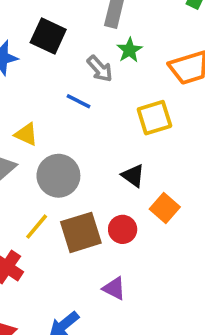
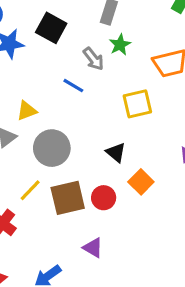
yellow triangle: (26, 134) -> (27, 111), turned -50

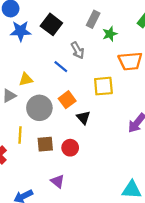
green star: (120, 45) -> (110, 34), moved
orange square: (141, 182) -> (67, 100), moved
yellow line: (30, 190) -> (20, 135), turned -49
brown square: (68, 198) -> (45, 144), size x0.7

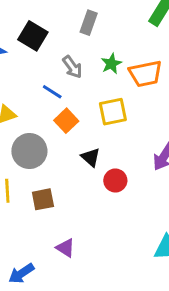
green star: (110, 34) -> (111, 64), moved
orange square: (67, 100) -> (66, 121), moved
red circle: (70, 148) -> (115, 180), moved

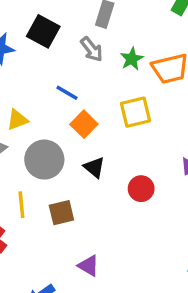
gray arrow: (72, 67) -> (92, 49), moved
black triangle: (91, 157) -> (94, 167), moved

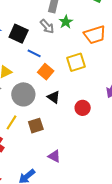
black square: (43, 31) -> (19, 34), moved
green star: (132, 59) -> (66, 22), moved
yellow line: (21, 205) -> (12, 122), turned 42

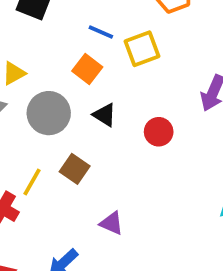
blue line: (34, 53) -> (101, 32), moved
yellow line: (12, 122) -> (32, 182), moved
brown square: (36, 126) -> (75, 169), turned -35

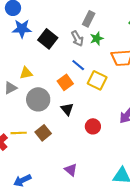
yellow square: (142, 49) -> (97, 80), turned 30
yellow line: (32, 182) -> (19, 133), turned 42
purple triangle: (112, 223) -> (71, 170), moved

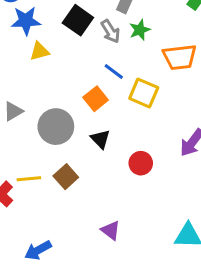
black square: (48, 39) -> (78, 20), moved
yellow triangle: (26, 73) -> (39, 51), moved

